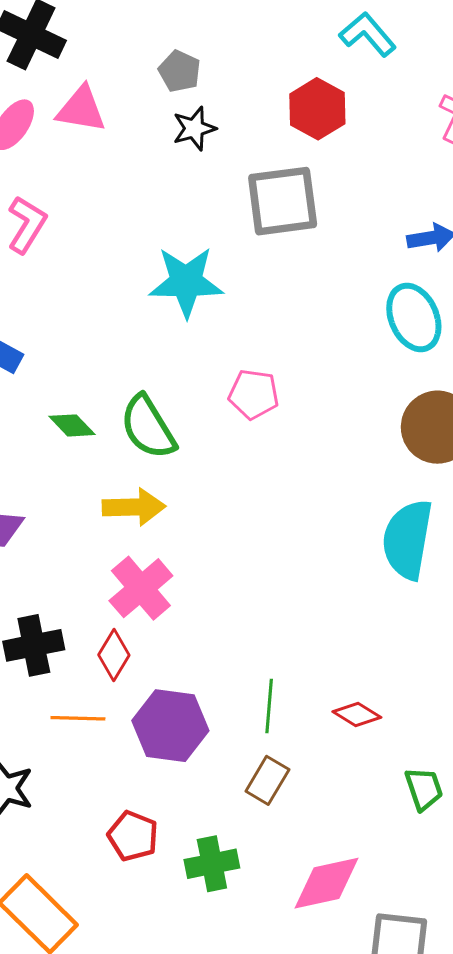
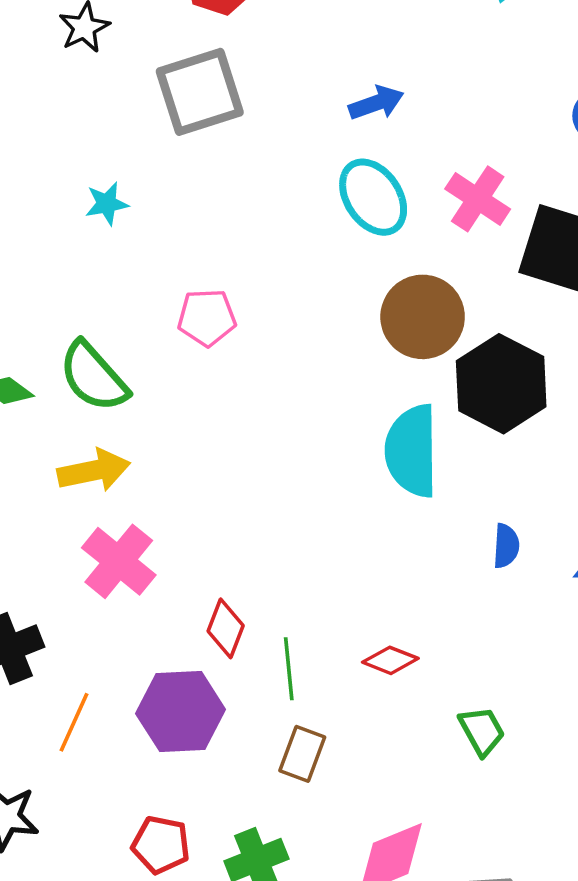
cyan star: (186, 282) -> (107, 204), size x0.5
red diamond: (114, 655) -> (226, 628), moved
orange line: (78, 718) -> (74, 722), turned -57

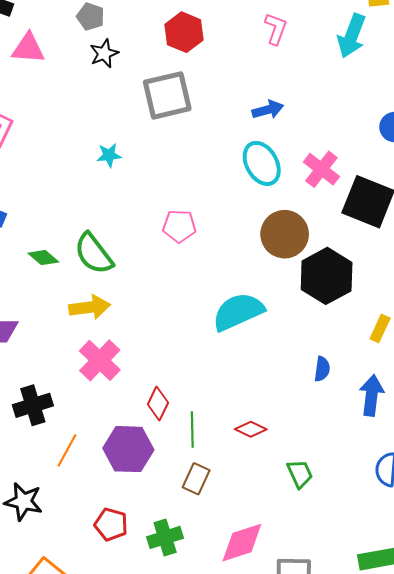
pink pentagon: (207, 317) -> (179, 226), moved
cyan semicircle: (412, 451) -> (238, 312), moved, turned 62

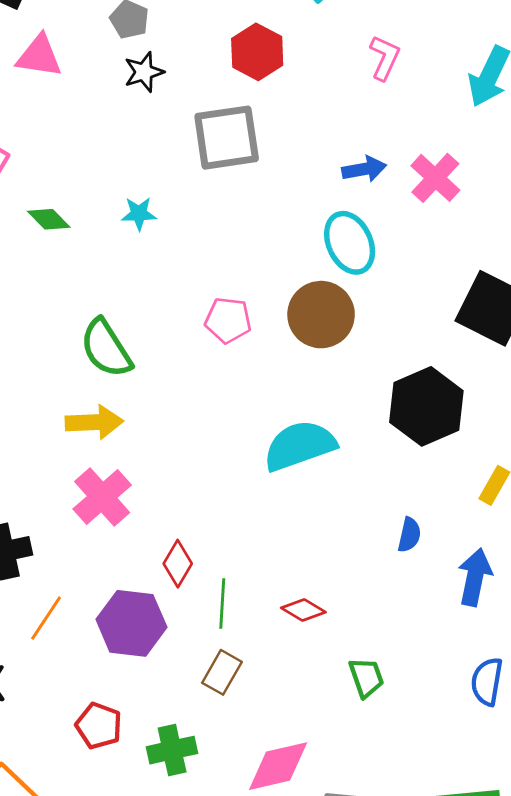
pink cross: (321, 169) -> (435, 178), moved
brown circle: (285, 234) -> (321, 315), moved
green diamond: (43, 258) -> (49, 219), moved

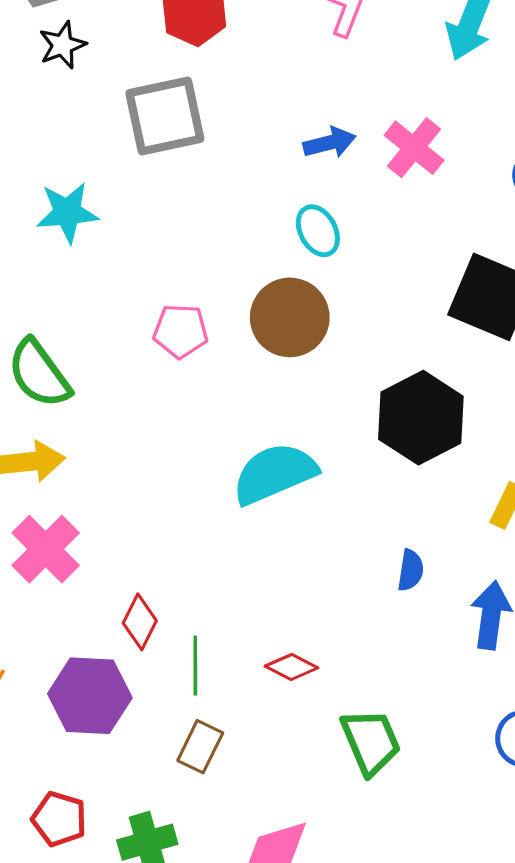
cyan star: (139, 214) -> (67, 212), size x1.5
cyan ellipse: (350, 243) -> (318, 231), size x0.7
green trapezoid: (366, 677) -> (371, 742), size x1.4

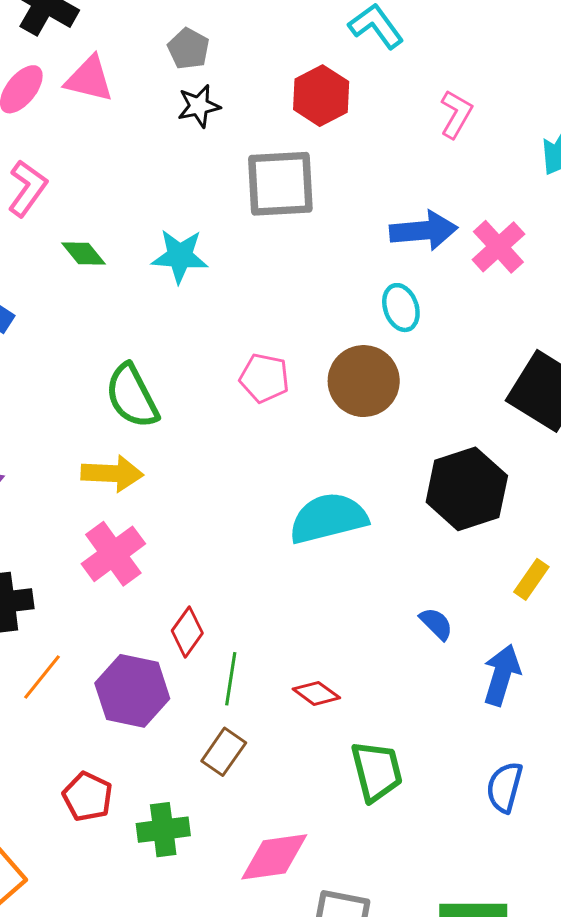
blue arrow: (329, 143) -> (424, 231), size x1.4
blue semicircle: (411, 570) -> (436, 624), turned -63

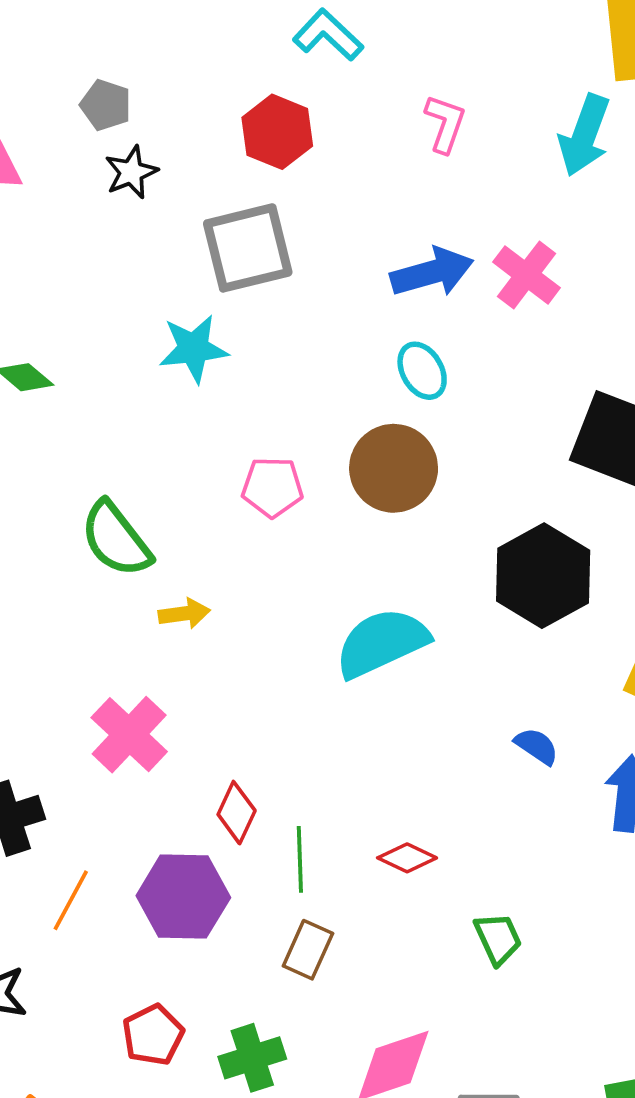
cyan star: (180, 256) -> (194, 349), moved
yellow arrow: (112, 474) -> (184, 614), moved, size x0.7
green trapezoid: (377, 771) -> (498, 939), size x0.7
red pentagon: (88, 797) -> (153, 1035), turned 30

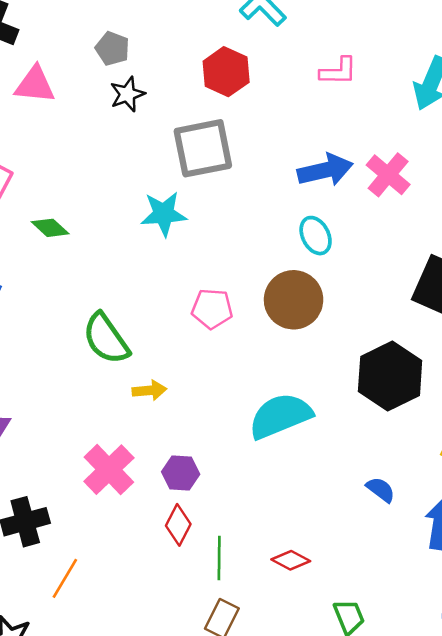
pink L-shape: (445, 124) -> (338, 71), turned 69
purple hexagon: (183, 897) -> (181, 473), moved, size x0.6

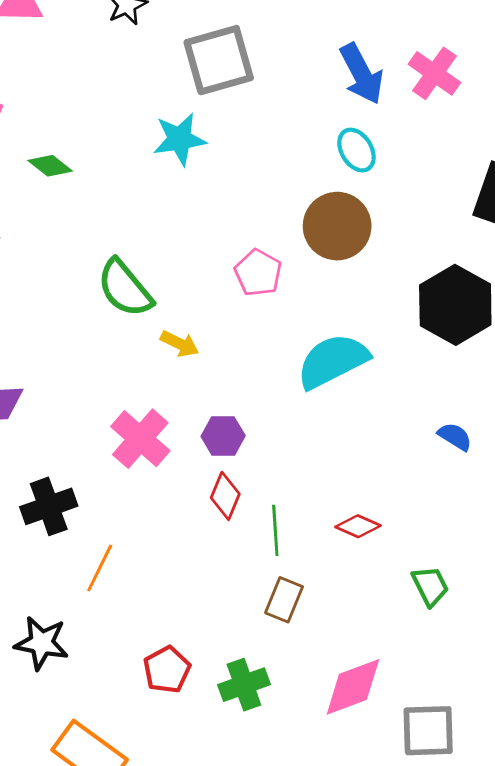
blue arrow: (325, 170) -> (362, 74), turned 80
pink pentagon: (212, 309) -> (258, 273), moved, turned 30
yellow arrow: (149, 390) -> (180, 344), turned 36

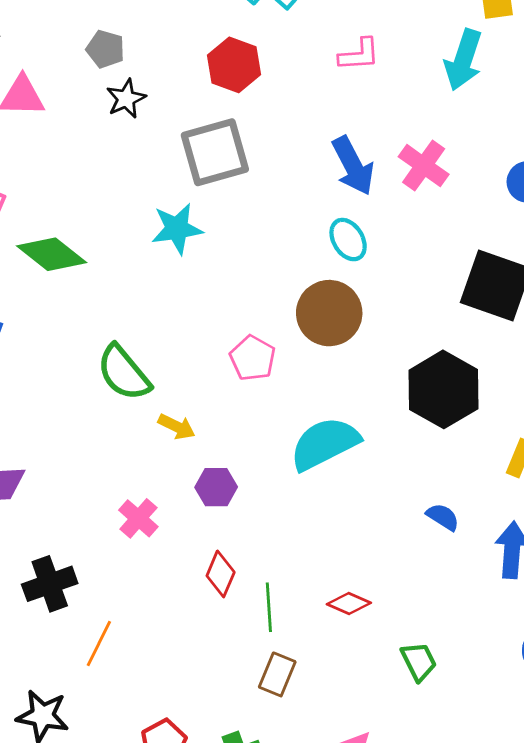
green diamond: (50, 166) -> (52, 254), size x1.6
purple hexagon: (223, 436) -> (216, 487), moved
pink cross: (140, 439) -> (138, 518), size x0.7

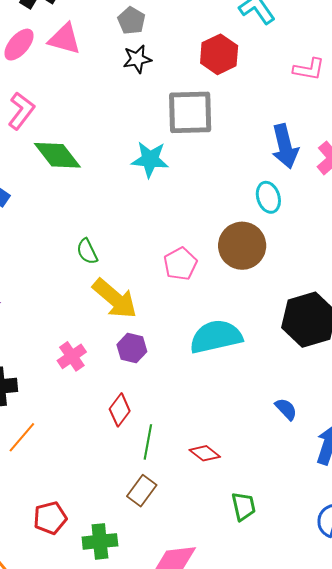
green semicircle: (124, 373) -> (87, 251), size x0.6
yellow arrow: (177, 427) -> (115, 299), size x1.8

